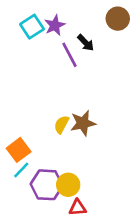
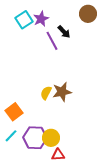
cyan line: (21, 170) -> (11, 136), moved

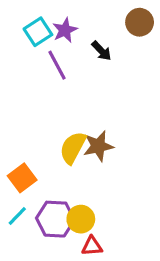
purple line: (52, 41) -> (57, 65), moved
yellow semicircle: (46, 93) -> (73, 148), size x1.5

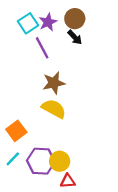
brown circle: (140, 22) -> (75, 19), moved
brown star: (98, 146) -> (54, 83), moved
yellow semicircle: (73, 148) -> (54, 109), turned 90

